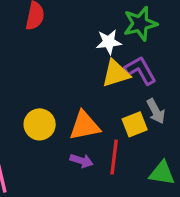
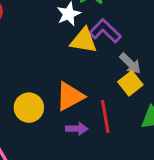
yellow triangle: (116, 73) -> (84, 41), turned 44
yellow square: (135, 124) -> (130, 83), moved

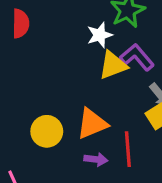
yellow triangle: (84, 41) -> (113, 65), turned -36

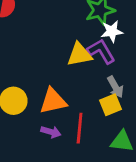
white star: (100, 35) -> (112, 31), moved

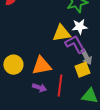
white star: (112, 31) -> (80, 27), moved
purple L-shape: (101, 51) -> (75, 44), moved

